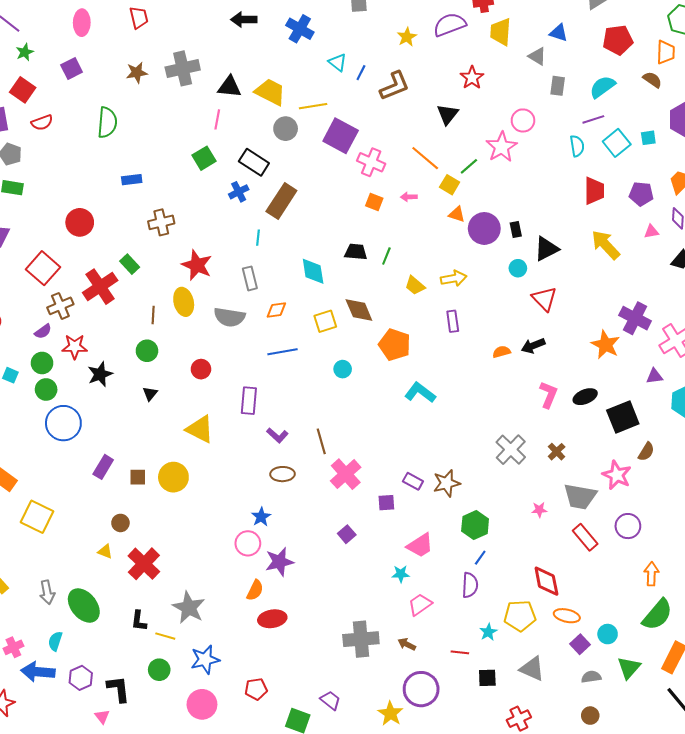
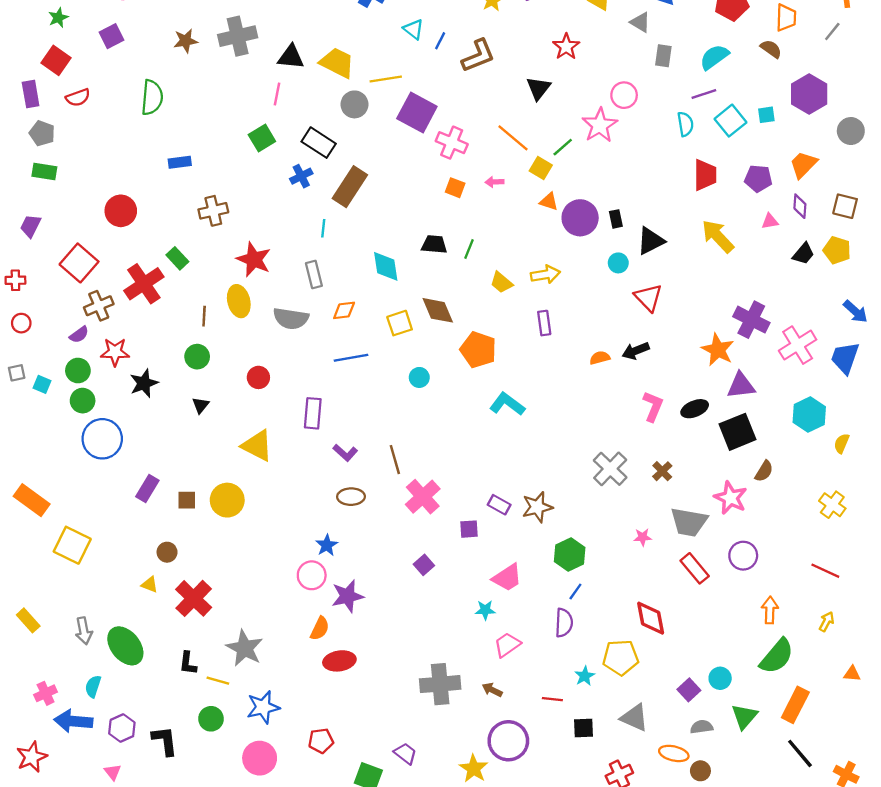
purple triangle: (654, 376) -> (741, 386), moved, size x1.5
orange ellipse: (567, 616) -> (674, 753), moved
pink triangle: (102, 717) -> (113, 772), moved

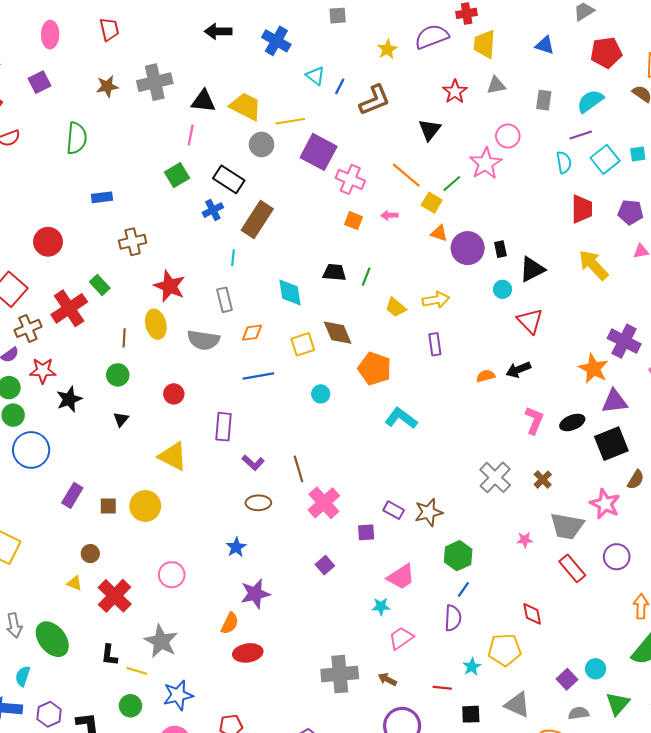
gray triangle: (640, 22) -> (496, 85), moved, turned -42
pink circle: (312, 575) -> (172, 575), moved
red diamond: (651, 618) -> (532, 614), size x0.7

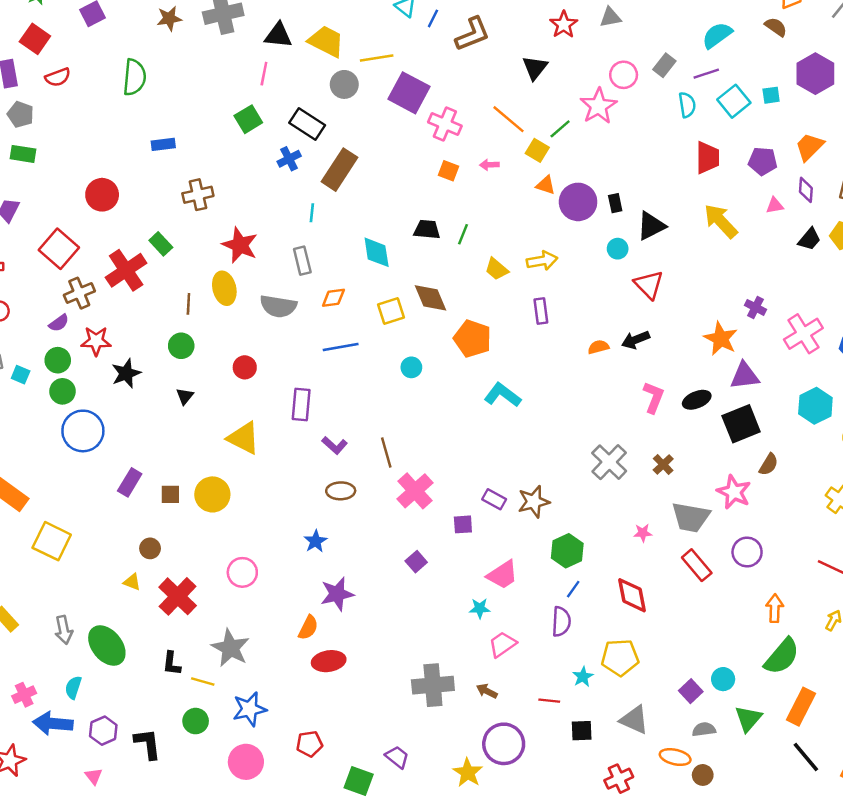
gray rectangle: (544, 100) -> (664, 65), moved, turned 30
purple cross: (624, 341) -> (755, 307), size x0.6
red diamond: (532, 614) -> (632, 595), moved, size x1.4

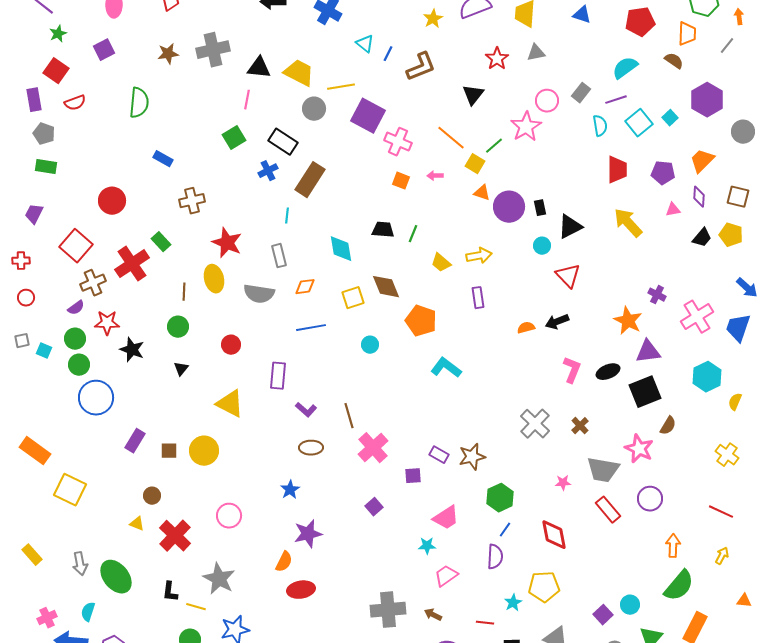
cyan square: (771, 95) -> (670, 118), turned -35
blue rectangle: (163, 144) -> (163, 159), turned 36
black star: (126, 373) -> (132, 350), turned -30

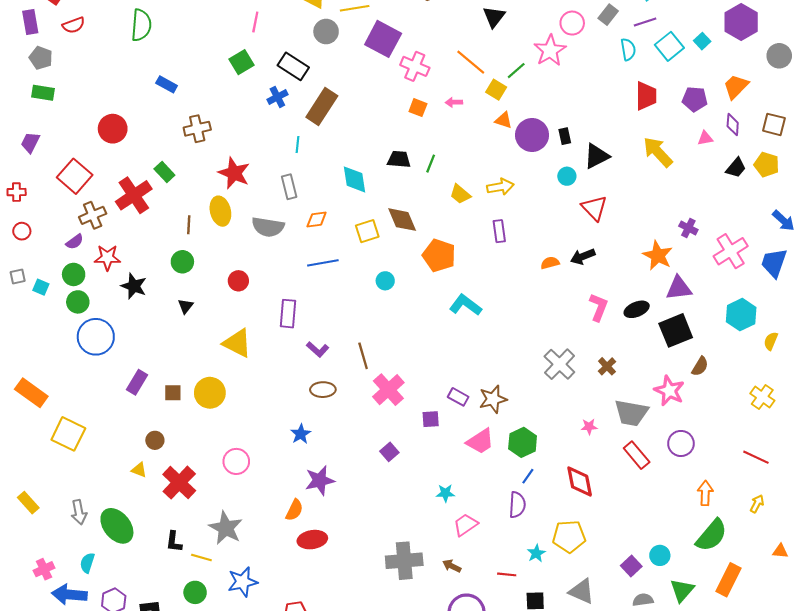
pink trapezoid: (446, 518) -> (480, 441), moved

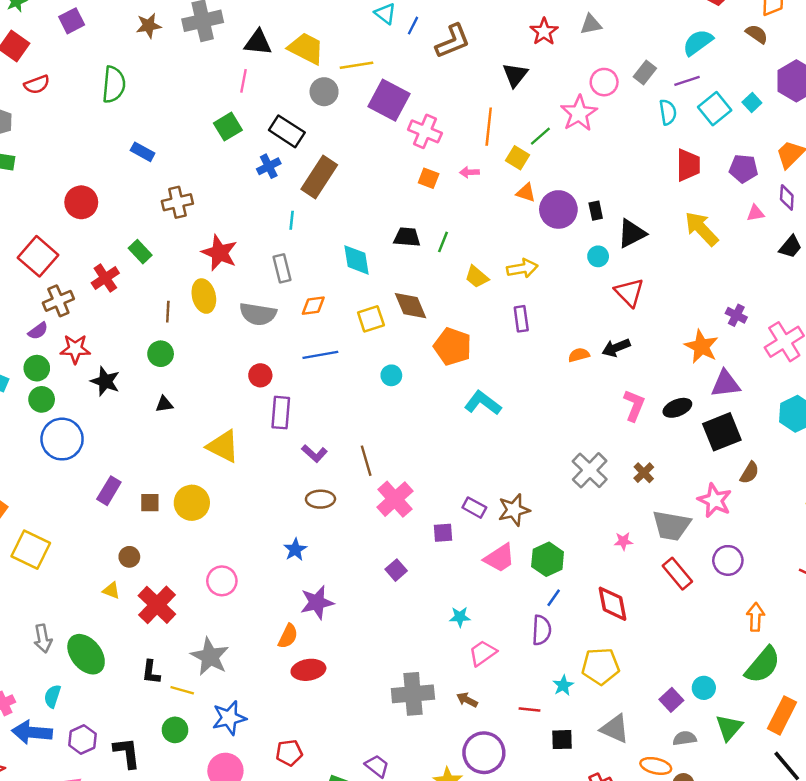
orange line: (471, 62) -> (489, 127), turned 56
red cross: (134, 195) -> (105, 278), size x0.7
red circle: (238, 281) -> (260, 375), moved
black triangle: (186, 306) -> (164, 404), turned 42

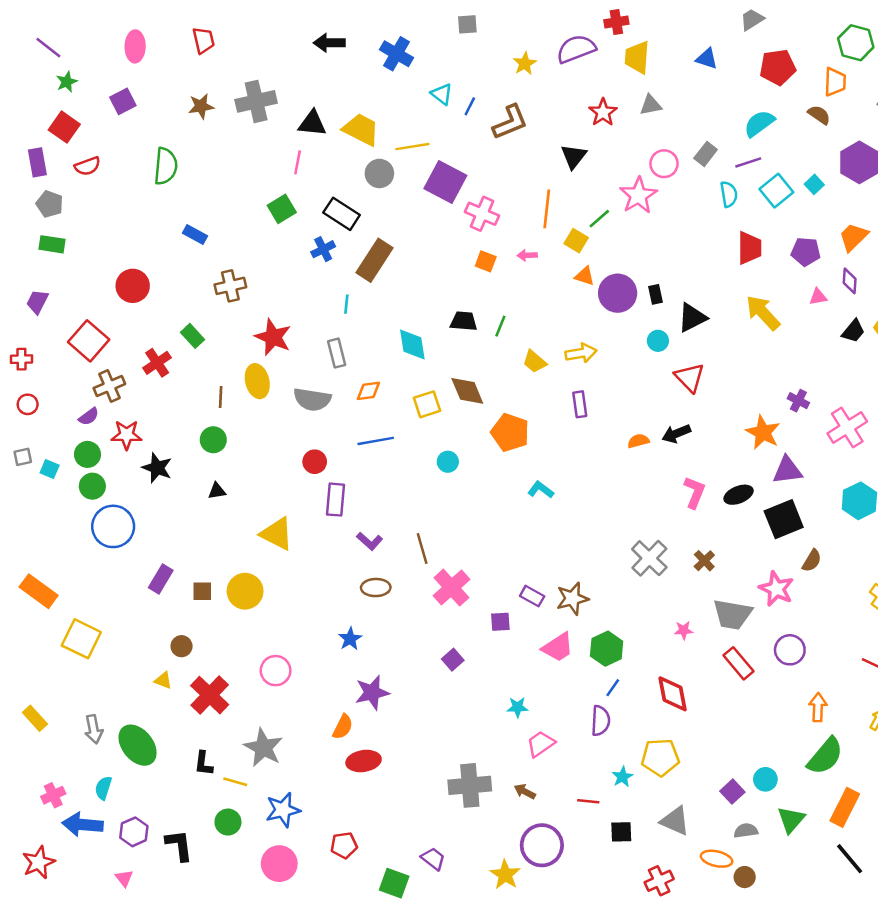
cyan L-shape: (483, 403) -> (541, 490), size x0.7

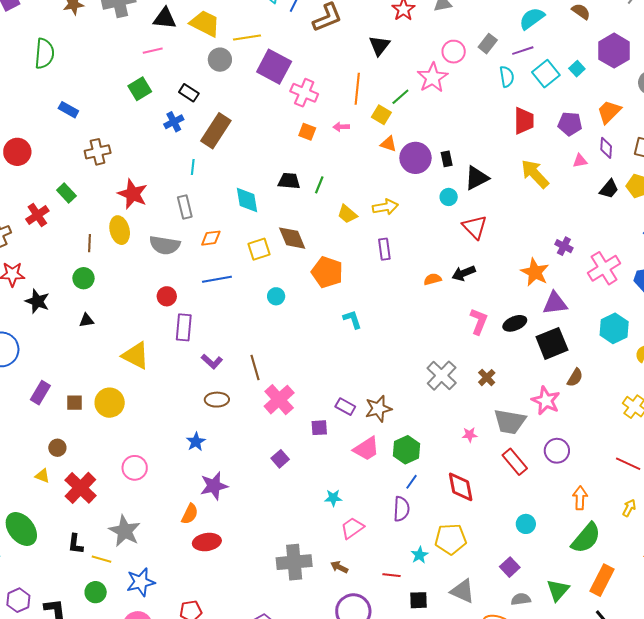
pink line: (298, 162) -> (153, 51), turned 66
black rectangle: (342, 214) -> (189, 93), size x0.7
cyan L-shape: (541, 490) -> (352, 319), turned 35
cyan circle: (765, 779) -> (526, 524), moved

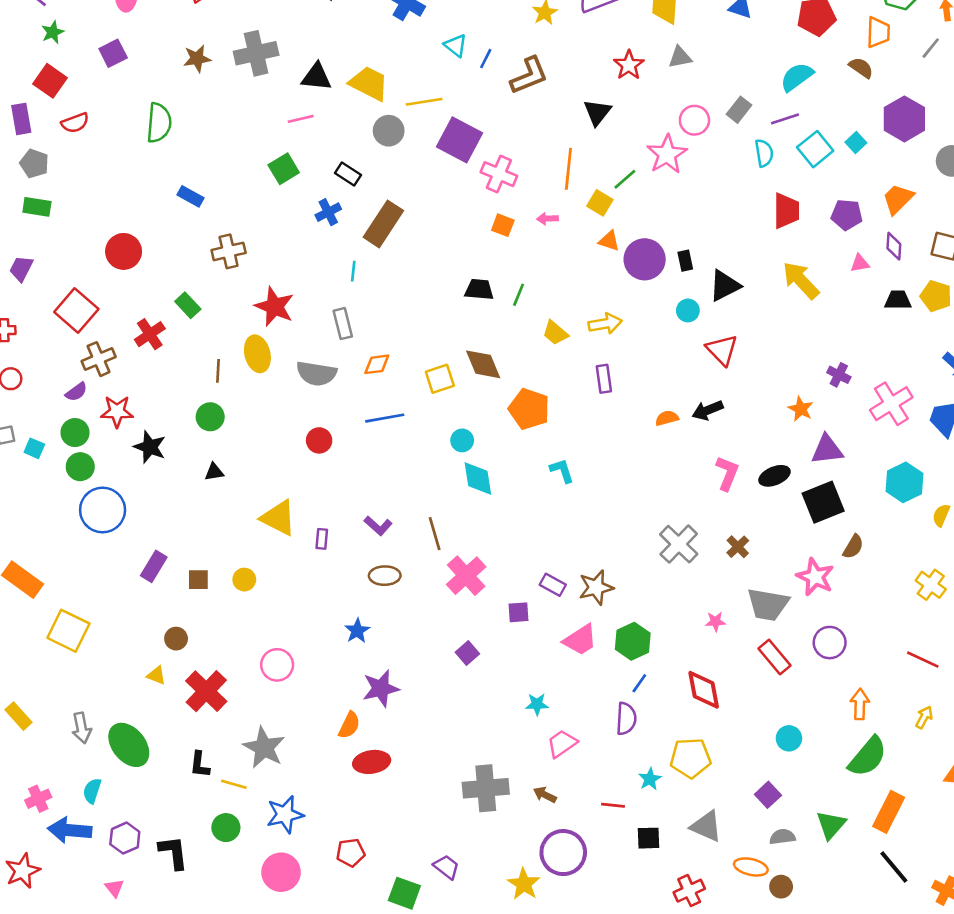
black trapezoid: (609, 189) -> (898, 300), turned -130
cyan diamond: (247, 200) -> (478, 478), moved
orange star: (535, 272) -> (801, 409), size x0.7
purple rectangle: (184, 327) -> (322, 539), moved, size x0.6
yellow circle: (110, 403) -> (244, 580), size x0.6

